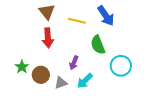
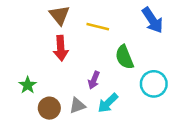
blue arrow: (106, 16) -> (152, 20), moved
brown circle: (41, 75) -> (49, 108), moved

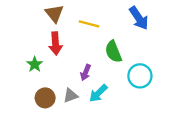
green star: (28, 85) -> (35, 64), moved

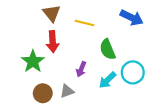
blue arrow: (139, 18) -> (132, 18), turned -30
green star: (35, 64) -> (33, 61), size x1.5
cyan arrow: (98, 93) -> (108, 80), moved

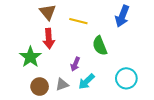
blue arrow: (132, 18) -> (122, 16), turned 85
cyan circle: (133, 72) -> (126, 78), moved
cyan arrow: (108, 80) -> (87, 81), moved

